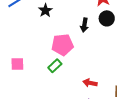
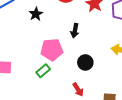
black circle: (107, 18) -> (85, 62), moved
red arrow: (90, 83) -> (78, 90), turned -136

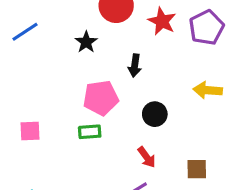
black star: (36, 14) -> (86, 42), moved
green rectangle: (43, 71) -> (90, 132), turned 40

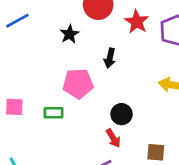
black circle: (155, 114) -> (122, 114), moved
green rectangle: (90, 132) -> (53, 113), moved

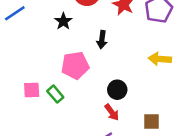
pink square: (14, 107) -> (32, 90), moved
green rectangle: (53, 113) -> (55, 94), turned 54

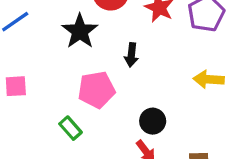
black star: (63, 21) -> (80, 31), size x1.5
pink square: (32, 90) -> (16, 86), moved

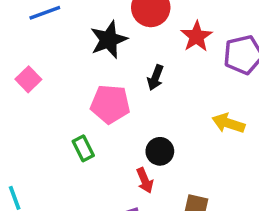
pink square: (16, 86) -> (28, 79), turned 35
green rectangle: (70, 128) -> (83, 148), moved

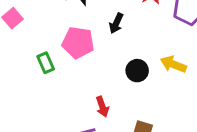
green rectangle: (83, 148) -> (46, 63), moved
black circle: (160, 151) -> (137, 71), moved

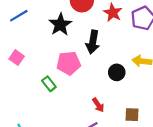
black arrow: (116, 23) -> (93, 42), size x1.5

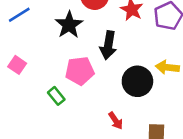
black circle: (117, 72) -> (137, 81), size x1.5

